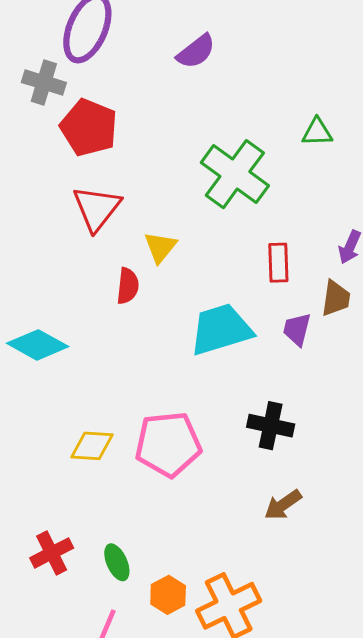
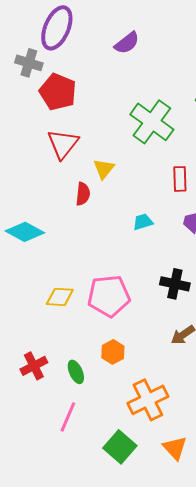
cyan trapezoid: (221, 329) -> (143, 222), size x0.5
orange hexagon: (168, 595) -> (113, 352), moved

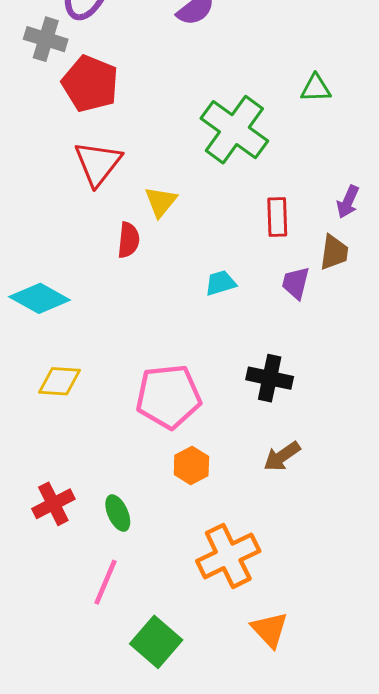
yellow diamond: (60, 297) -> (60, 381), moved
orange hexagon: (113, 352) -> (191, 466), moved
green square: (120, 447) -> (156, 642), moved

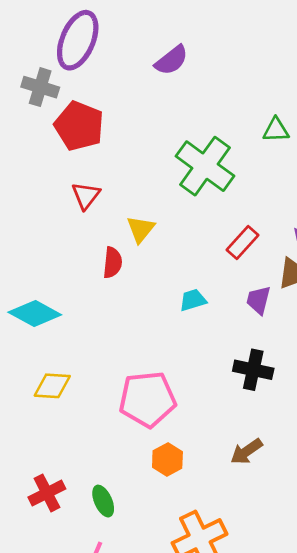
red triangle: (98, 163) -> (86, 196), size x0.7
red rectangle: (277, 217) -> (242, 242), turned 44
black cross: (270, 378) -> (253, 370), moved

